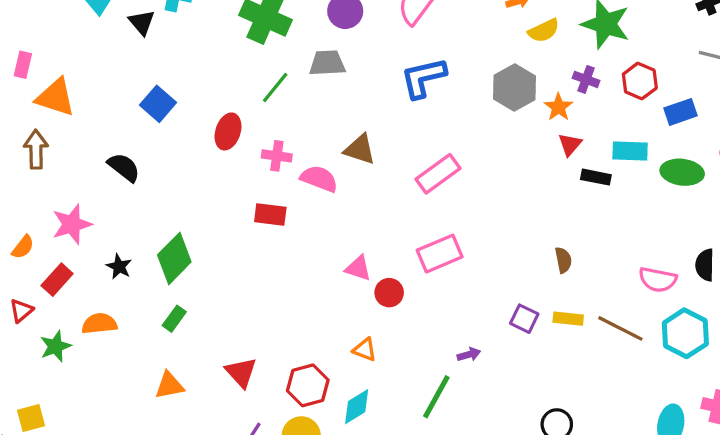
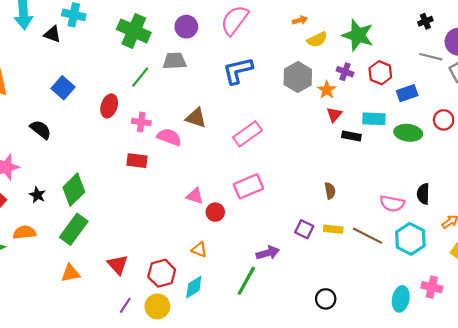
black triangle: (142, 22) -> (52, 34), turned -30
green rectangle: (174, 319) -> (74, 229), size x1.8
purple arrow: (469, 354) -> (268, 253), size x1.5

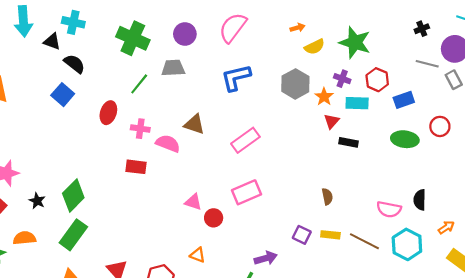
cyan rectangle: (374, 119) -> (357, 103), moved
black semicircle: (41, 130) -> (74, 64), moved

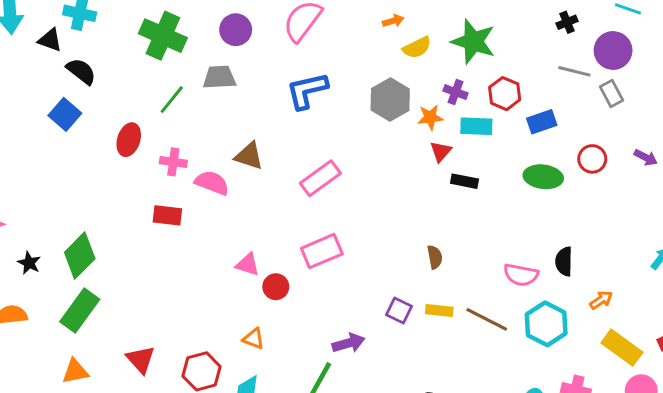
orange star: (324, 97) -> (430, 117), turned 30

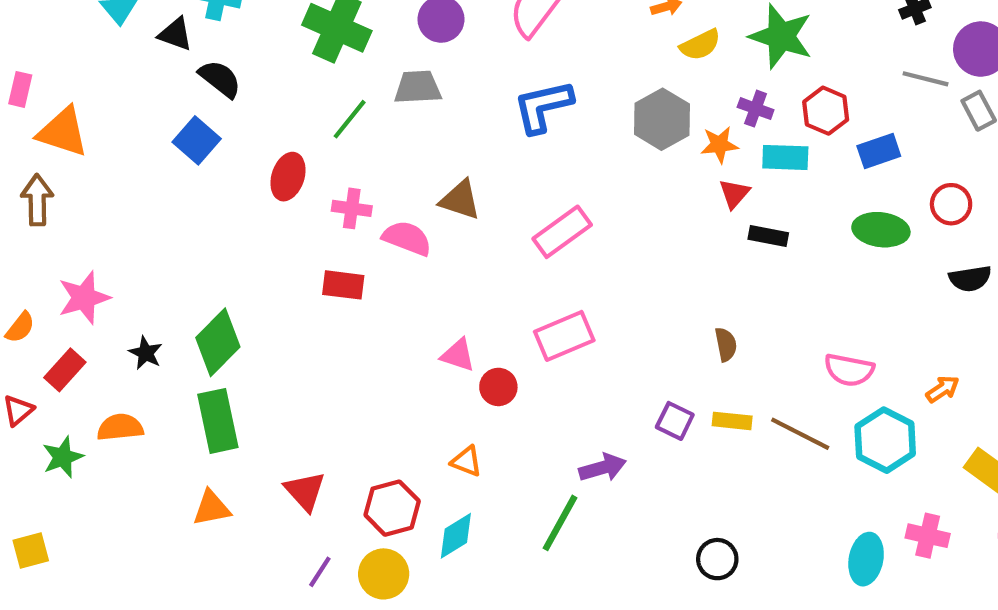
black semicircle: (564, 261) -> (970, 279), moved, turned -100
orange arrow: (601, 300) -> (943, 389), moved
green rectangle: (80, 310) -> (218, 421), turned -48

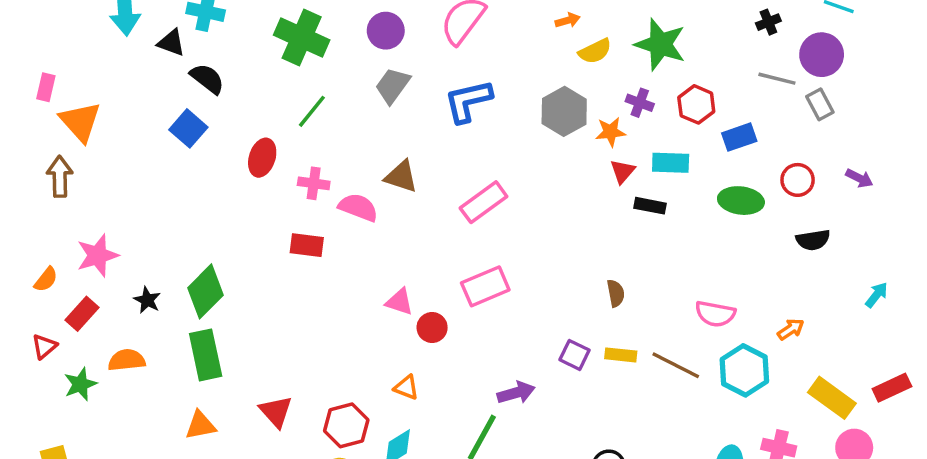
gray trapezoid: (418, 87) -> (393, 86), moved, turned -51
orange triangle: (63, 132) -> (80, 122), turned 30
cyan rectangle: (785, 157) -> (671, 163), moved

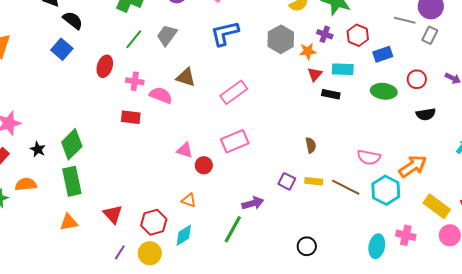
gray trapezoid: (393, 86) -> (167, 35), moved
gray rectangle: (820, 104) -> (430, 35), turned 54
orange arrow: (791, 329) -> (413, 166), size x1.8

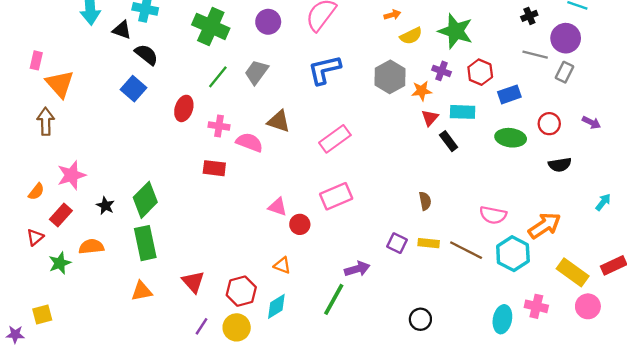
black rectangle: (331, 94) -> (449, 141), turned 42

